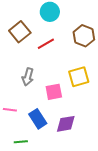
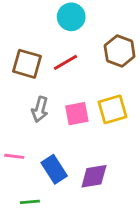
brown square: (20, 32) -> (27, 64), moved, turned -35
pink square: (54, 92) -> (77, 114), moved

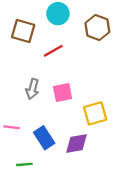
brown hexagon: (120, 51) -> (97, 28), moved
brown square: (27, 64) -> (23, 31), moved
yellow square: (112, 109) -> (95, 113), moved

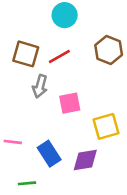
brown hexagon: (97, 28) -> (109, 50), moved
brown square: (23, 31) -> (26, 54), moved
gray arrow: (32, 89) -> (40, 86), moved

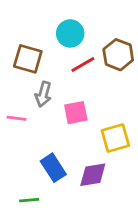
cyan circle: (65, 15) -> (70, 33), moved
red line: (59, 56) -> (83, 65), moved
pink line: (13, 142) -> (16, 118), moved

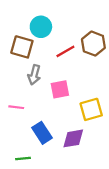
cyan circle: (70, 33) -> (41, 27), moved
pink line: (16, 118) -> (16, 107), moved

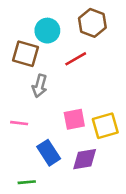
brown hexagon: (93, 44) -> (92, 23), moved
pink square: (60, 89) -> (74, 119), moved

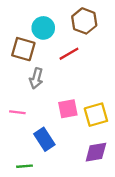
purple diamond: (85, 159) -> (96, 152), moved

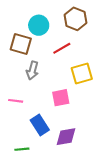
yellow square: (96, 115) -> (82, 74), moved
purple diamond: (96, 152) -> (66, 137), moved

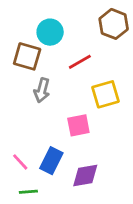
brown hexagon: (75, 19) -> (114, 24), moved
pink line: (16, 101) -> (20, 162), moved, turned 40
blue rectangle: (40, 125) -> (51, 161), turned 60

